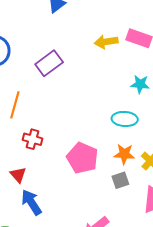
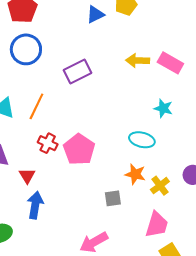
pink pentagon: (82, 158) -> (79, 149), moved
gray square: (120, 180) -> (113, 198), moved
blue arrow: (31, 202) -> (35, 205), turned 32

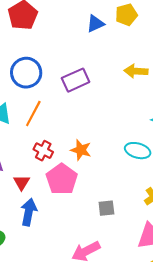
blue circle: (26, 49) -> (26, 73), moved
pink pentagon: (79, 149) -> (62, 179), moved
orange star: (135, 174) -> (81, 150), moved

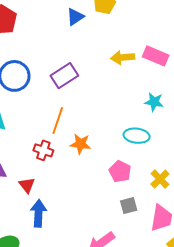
orange line: (33, 113) -> (58, 121), moved
pink pentagon: (62, 179) -> (120, 171), moved, size x0.7
gray square: (106, 208) -> (129, 206), moved

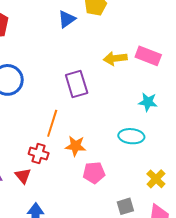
purple rectangle: (64, 76) -> (77, 84), moved, turned -72
pink pentagon: (120, 171) -> (94, 173), moved, turned -30
red triangle: (27, 185) -> (23, 176), moved

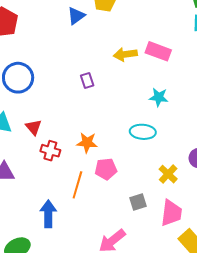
purple rectangle: (77, 84) -> (87, 81), size x0.6
orange line: (52, 123) -> (77, 185), moved
red triangle: (23, 176) -> (34, 127), moved

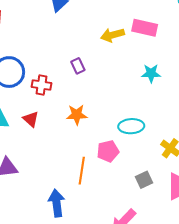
cyan ellipse: (143, 132) -> (131, 126), moved
orange star: (87, 143) -> (77, 115), moved
red cross: (50, 151) -> (41, 85), moved

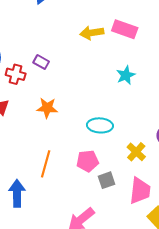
purple rectangle: (78, 66) -> (41, 62), moved, turned -42
cyan star: (151, 73) -> (126, 75), turned -30
pink pentagon: (108, 151) -> (88, 161), moved

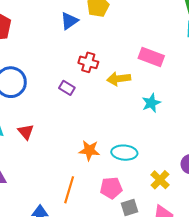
yellow arrow: (92, 33) -> (119, 79), moved
red cross: (16, 74) -> (88, 62), moved
orange star: (47, 108) -> (89, 150), moved

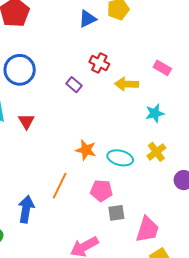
pink rectangle: (151, 57) -> (162, 68), size x0.7
yellow cross: (160, 180) -> (156, 152), moved

